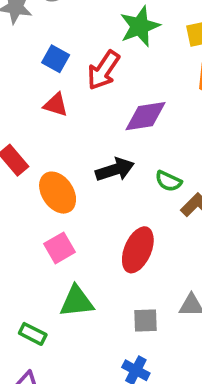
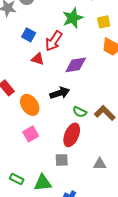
red triangle: (56, 105) -> (38, 59), moved
green semicircle: (168, 181) -> (80, 112), moved
green triangle: (77, 301) -> (43, 183), moved
gray square: (145, 321) -> (62, 160), moved

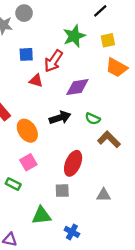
blue square: (29, 35) -> (26, 54), turned -32
green semicircle: (80, 112) -> (93, 119), moved
green rectangle: (17, 179) -> (13, 184), moved

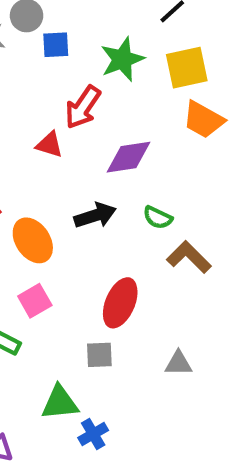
yellow square: (108, 40) -> (187, 68), size x1.5
blue square: (26, 54) -> (56, 45), moved
blue cross: (72, 232) -> (93, 434), moved, turned 32

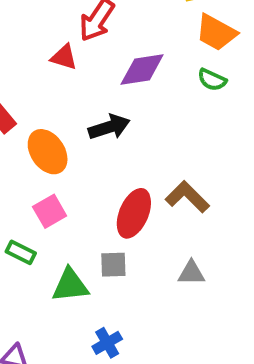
green semicircle: (158, 218) -> (212, 80), moved
brown L-shape: (189, 257) -> (187, 197), moved
green triangle: (60, 403) -> (70, 285), moved

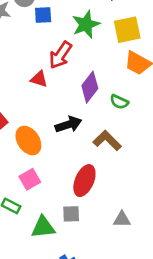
purple diamond: (142, 69) -> (90, 87), turned -44
green semicircle: (212, 80) -> (119, 102), moved
brown L-shape: (187, 197) -> (107, 140), moved

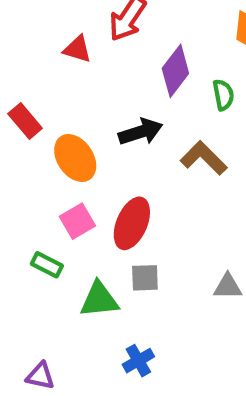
red triangle: (39, 79) -> (77, 49), moved
green semicircle: (119, 102) -> (223, 95), turned -126
red ellipse: (84, 181) -> (132, 223), moved

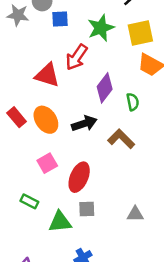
red triangle: (77, 49) -> (47, 75), size x1.5
orange ellipse: (75, 158) -> (46, 120), moved
pink square: (77, 221) -> (47, 163), moved

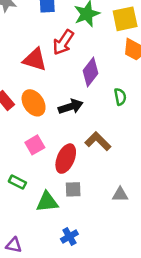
green semicircle: (133, 102) -> (120, 97), moved
brown L-shape: (121, 139) -> (98, 141), moved

